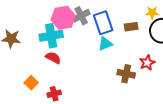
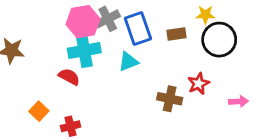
cyan cross: (51, 36) -> (84, 51), moved
cyan triangle: (105, 44) -> (128, 62), moved

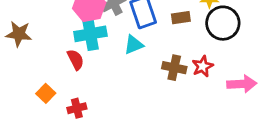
red semicircle: (69, 77) -> (76, 60), turned 35
brown cross: (170, 99) -> (174, 68), moved
pink arrow: (238, 101) -> (242, 84), size x1.5

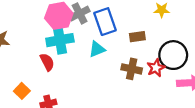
brown rectangle: (181, 18) -> (137, 37), moved
black circle: (223, 23) -> (173, 55), moved

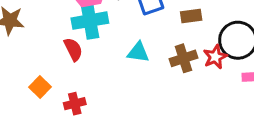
cyan triangle: (97, 49) -> (138, 52), moved, turned 30
brown cross: (132, 69) -> (184, 58), turned -30

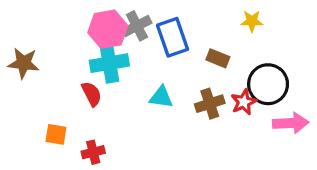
brown rectangle: (191, 16) -> (218, 58), turned 30
orange square: (40, 87) -> (56, 134), turned -35

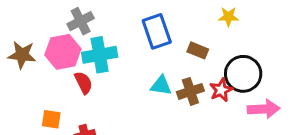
gray cross: (137, 26) -> (81, 21), moved
pink hexagon: (108, 29) -> (63, 52), moved
cyan triangle: (161, 97) -> (161, 86), moved

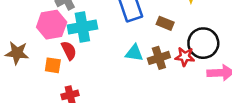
brown star: (22, 55) -> (17, 53), moved
red star: (221, 90) -> (185, 57), turned 30
orange square: (51, 119) -> (53, 65), moved

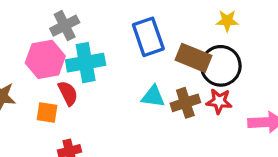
brown rectangle: (165, 23) -> (193, 58), size x1.5
black circle: (203, 43) -> (221, 66), moved

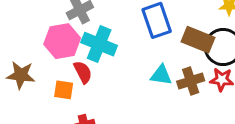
cyan cross: (86, 63) -> (99, 44), turned 32

